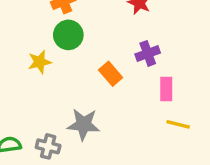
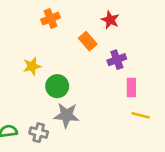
green circle: (68, 35) -> (57, 86), moved
orange rectangle: (111, 74) -> (88, 41), moved

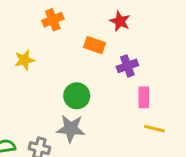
orange rectangle: (88, 41) -> (95, 45), turned -30
yellow star: (32, 66) -> (24, 60), moved
green circle: (57, 86) -> (77, 96), moved

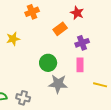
orange rectangle: (95, 45) -> (60, 29), turned -56
pink rectangle: (144, 97) -> (80, 65), moved
gray star: (71, 129) -> (58, 84), moved

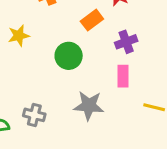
green circle: (48, 63) -> (69, 56), moved
gray cross: (23, 98) -> (34, 115), moved

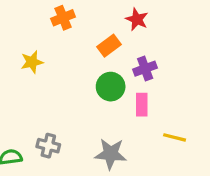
green circle: (69, 56) -> (111, 87), moved
gray star: (89, 106) -> (111, 154), moved

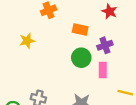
red star: (137, 19) -> (109, 11), moved
orange rectangle: (109, 46) -> (80, 29), turned 49

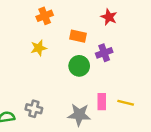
yellow star: (27, 41) -> (39, 48), moved
pink rectangle: (103, 70) -> (102, 102), moved

